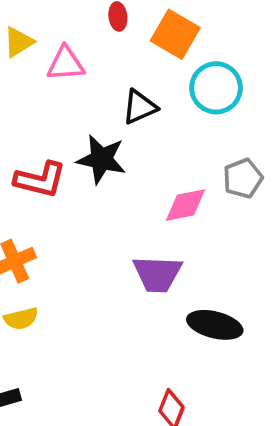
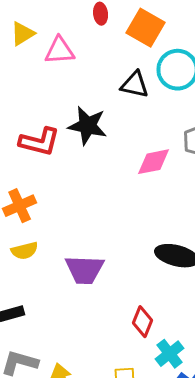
black triangle: (140, 107) -> (135, 85), moved, turned 36
purple trapezoid: (157, 274) -> (85, 270), moved

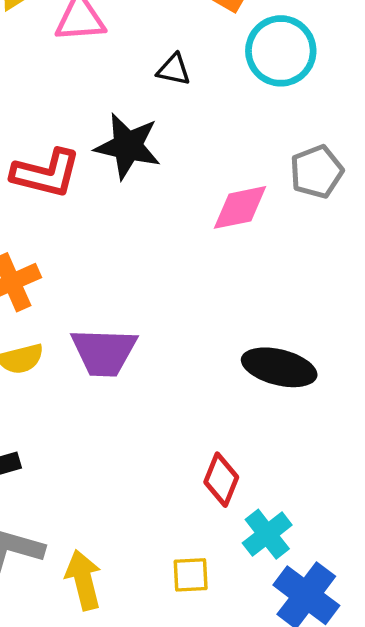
black triangle: (135, 85) -> (174, 70), moved, size x0.7
purple trapezoid: (85, 270) -> (104, 352), moved

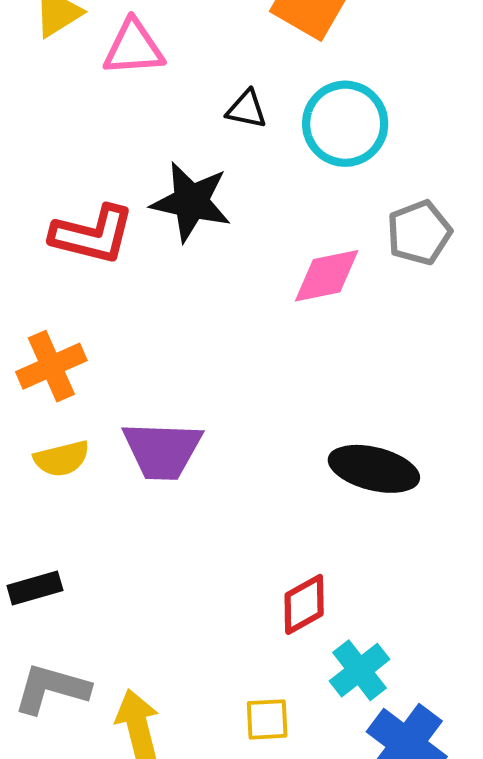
cyan circle: (281, 51) -> (345, 124), moved
red diamond: (221, 480) -> (304, 604), turned 39

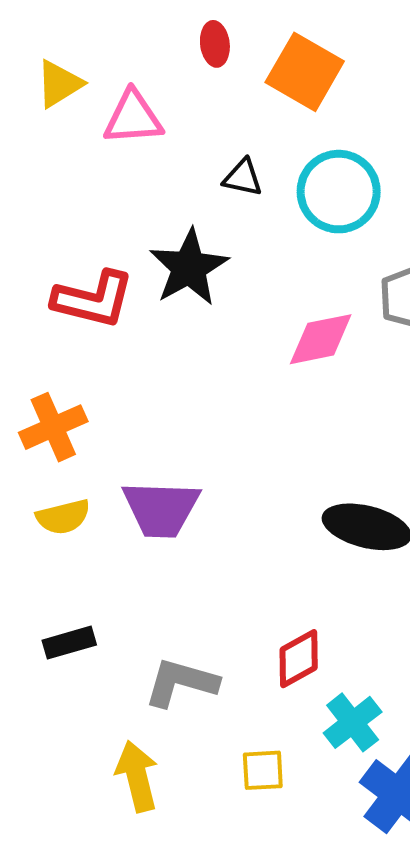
black star: (191, 202) -> (189, 267), turned 30
black rectangle: (35, 588) -> (69, 643), moved
gray L-shape: (51, 689) -> (181, 682), moved

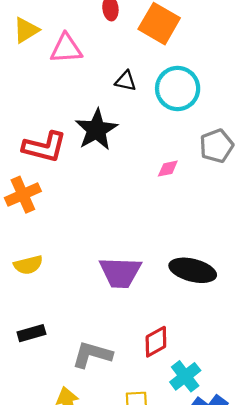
pink diamond: (321, 339) -> (168, 169), size x0.6
orange cross: (53, 427) -> (23, 195), moved
purple trapezoid: (161, 509) -> (120, 272), moved

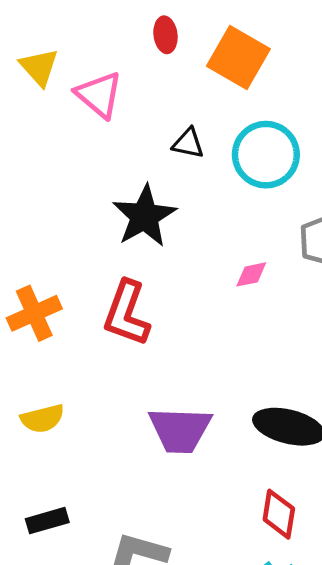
yellow triangle: (26, 30) -> (39, 67), turned -40
pink triangle: (66, 48) -> (99, 95), turned 44
red L-shape: (44, 147) -> (127, 313), moved, turned 96
red diamond: (156, 342) -> (279, 514), moved, turned -52

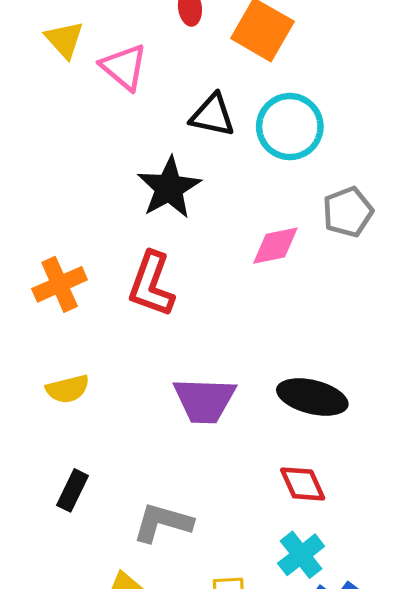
black triangle: (188, 143) -> (213, 115), size x1.4
pink diamond: (251, 274) -> (275, 246), size x1.5
red diamond: (279, 514) -> (303, 484), turned -33
black rectangle: (47, 521) -> (72, 490), turned -48

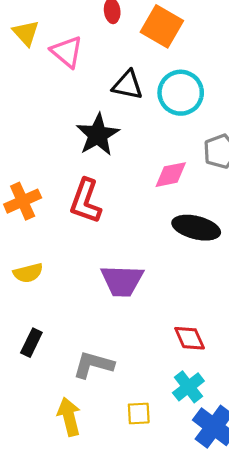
black ellipse: (312, 397) -> (196, 228), moved

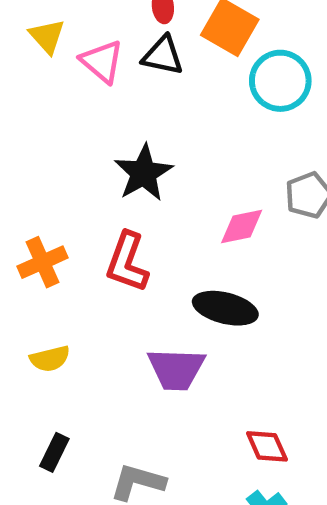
black triangle: (128, 85) -> (163, 56), moved
cyan circle: (181, 93) -> (280, 81), moved
black ellipse: (196, 228) -> (225, 308), moved

